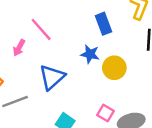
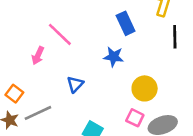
yellow circle: (114, 68) -> (145, 88), moved
blue triangle: (52, 77) -> (75, 84), size x0.6

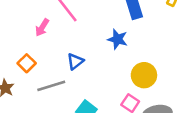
orange square: (14, 94) -> (27, 63), moved
gray line: (38, 113) -> (51, 86), moved

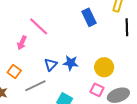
blue star: (118, 39) -> (71, 63), moved

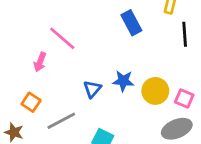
blue star: (71, 63) -> (123, 81), moved
blue triangle: (51, 65) -> (92, 89), moved
pink square: (97, 90) -> (184, 98), moved

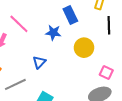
blue star: (123, 81) -> (53, 33), moved
yellow circle: (155, 91) -> (84, 48), moved

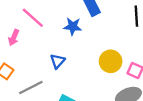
yellow circle: (84, 48) -> (111, 61), moved

